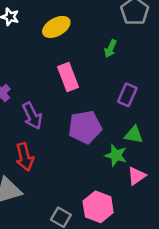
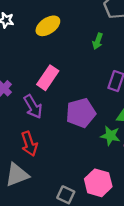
pink rectangle: (68, 77) -> (48, 78), moved, turned 60

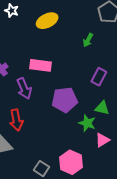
pink rectangle: (48, 78) -> (40, 65), turned 55

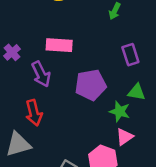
purple rectangle: (99, 77) -> (130, 55), turned -42
pink triangle: (102, 140) -> (125, 137), moved

